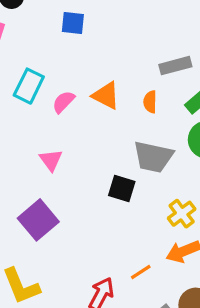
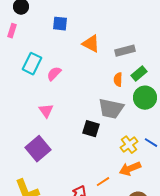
orange triangle: (106, 95) -> (91, 44), moved
orange semicircle: (150, 102) -> (118, 80), moved

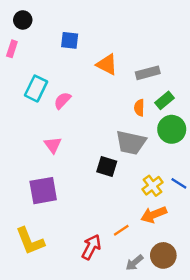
purple square: (38, 149) -> (43, 191), turned 30

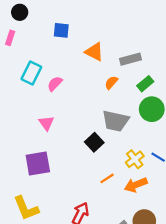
orange semicircle: (139, 108) -> (111, 83), moved, turned 40
black square: (107, 167) -> (94, 142), turned 30
orange line: (121, 230) -> (107, 178), moved

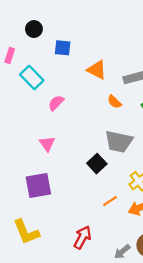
black circle: (20, 12) -> (34, 29), moved
cyan rectangle: (31, 73) -> (32, 78), moved, turned -70
orange semicircle: (111, 83) -> (114, 102), turned -88

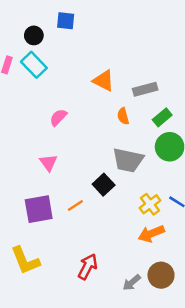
blue square: (63, 48) -> (66, 21), moved
cyan rectangle: (32, 78) -> (34, 65), moved
orange semicircle: (114, 102) -> (123, 116), turned 32
orange line: (110, 201) -> (75, 205), moved

